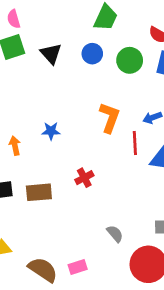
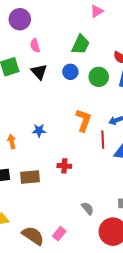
pink semicircle: (14, 19) -> (35, 46), moved
red cross: (84, 178) -> (64, 166), turned 32
pink rectangle: (78, 267) -> (59, 234), turned -32

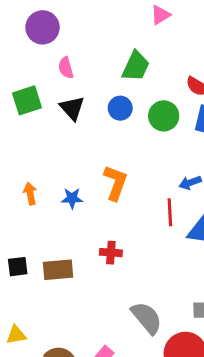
orange L-shape: (84, 120) -> (116, 183), moved
orange arrow: (12, 142) -> (30, 194), moved
gray semicircle: (88, 208) -> (147, 318), size x1.6

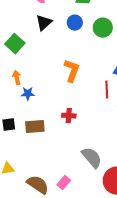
green square: (27, 100) -> (15, 44), moved, turned -30
black triangle: (72, 108) -> (44, 23), turned 30
blue star: (72, 198) -> (28, 94), moved

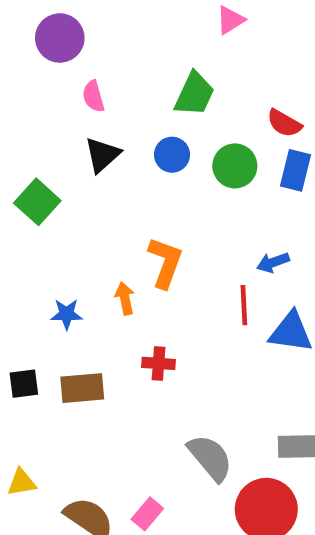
orange arrow: (17, 78) -> (125, 298), moved

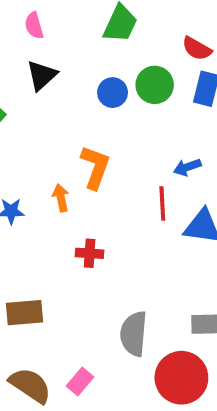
blue circle: (172, 155) -> (113, 93), moved
brown rectangle: (82, 388) -> (24, 313), moved
gray semicircle: (210, 458) -> (134, 334), turned -135

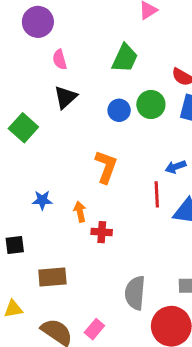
orange arrow: (61, 198) -> (80, 212), moved

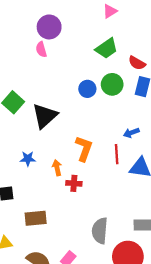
purple circle: (38, 22) -> (49, 27), moved
green trapezoid: (125, 58) -> (107, 48), moved, turned 30
black triangle: (65, 97) -> (45, 116), moved, size x1.4
orange L-shape: (106, 167) -> (84, 148), moved

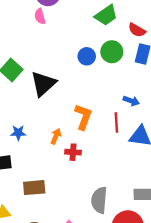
blue arrow: (131, 133) -> (131, 101), turned -140
blue star: (28, 159) -> (18, 133), moved
orange arrow: (57, 168) -> (56, 136), turned 35

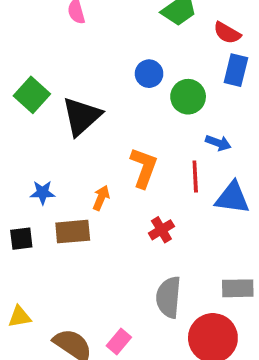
green circle: (112, 52) -> (188, 97), moved
red cross: (73, 152) -> (161, 230), moved, turned -35
brown rectangle: (34, 188) -> (73, 232), moved

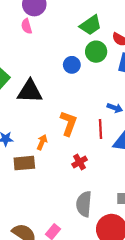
green circle: (188, 97) -> (96, 52), moved
black triangle: (82, 116) -> (30, 91), turned 44

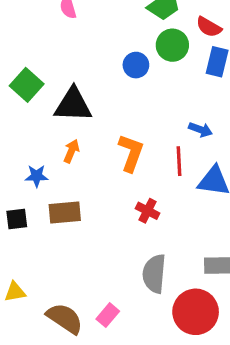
orange arrow: (42, 142) -> (71, 151), moved
red cross: (80, 162) -> (148, 211), turned -32

